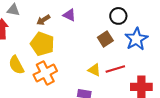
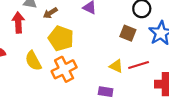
brown arrow: (43, 20) -> (50, 13), moved
brown square: (105, 39) -> (128, 33), turned -35

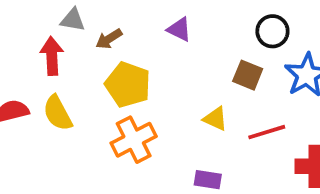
yellow semicircle: (33, 61) -> (58, 113), moved
yellow triangle: (116, 66) -> (215, 119), moved

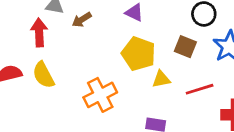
yellow pentagon: (128, 85) -> (139, 54), moved
yellow triangle: (215, 119) -> (161, 79), turned -36

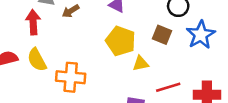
red line: (200, 89) -> (168, 87), moved
orange cross: (100, 95) -> (71, 77), moved, turned 32

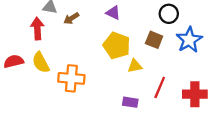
red line: (168, 87) -> (160, 87), turned -50

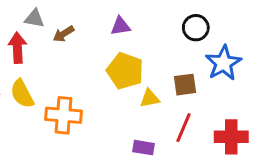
purple triangle: (113, 13) -> (120, 26), turned -35
brown square: (154, 40) -> (185, 85), moved, turned -30

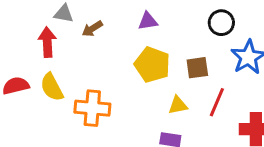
brown square: (185, 85) -> (197, 68), moved
yellow triangle: (150, 98) -> (178, 105), moved
red line: (183, 128) -> (217, 102), moved

